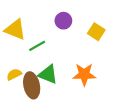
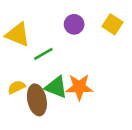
yellow square: (96, 32) -> (113, 24), moved
orange star: (84, 74) -> (79, 87), moved

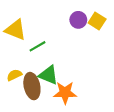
purple circle: (74, 24) -> (78, 20), moved
orange star: (79, 87) -> (65, 93), moved

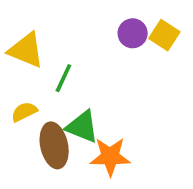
green line: (37, 46) -> (63, 78), turned -35
yellow semicircle: (14, 75) -> (24, 112), moved

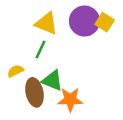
purple circle: (133, 33) -> (84, 21), size x1.6
yellow triangle: (26, 50) -> (46, 23), moved

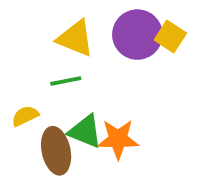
green line: (40, 50) -> (66, 81), turned 54
orange star: (70, 100) -> (118, 139), moved

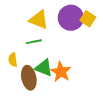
yellow semicircle: (25, 116) -> (13, 60), turned -72
orange star: (118, 139) -> (61, 72), turned 30

